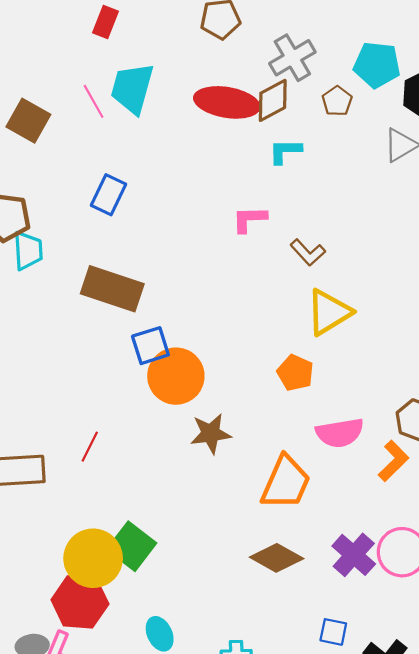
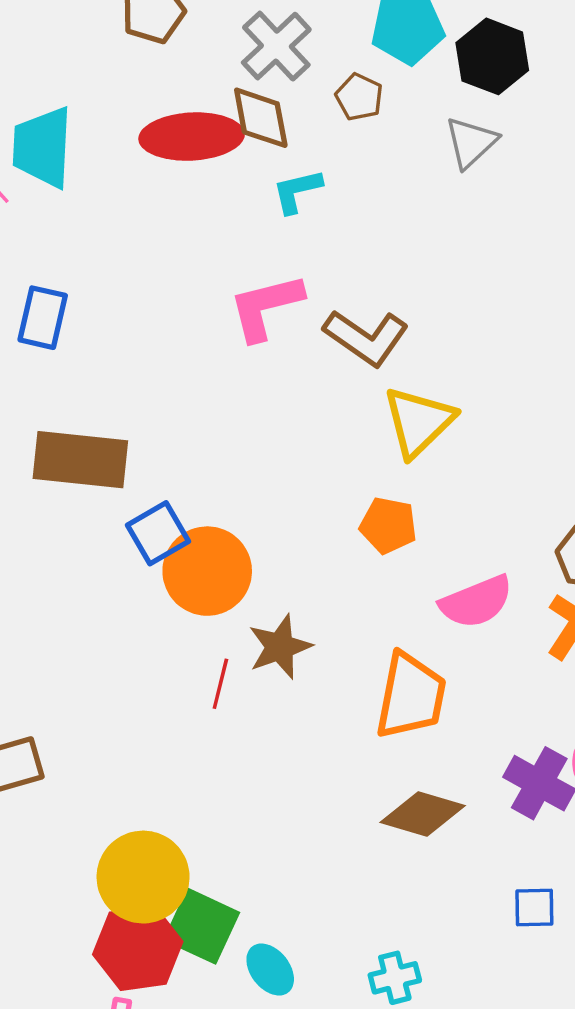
brown diamond: (273, 100) -> (261, 118), turned -60
pink L-shape: (249, 219) -> (266, 307), size x1.4
brown L-shape: (308, 252) -> (366, 338), size x1.5
red line: (90, 447) -> (220, 684), moved
green square: (132, 546) -> (202, 926), moved

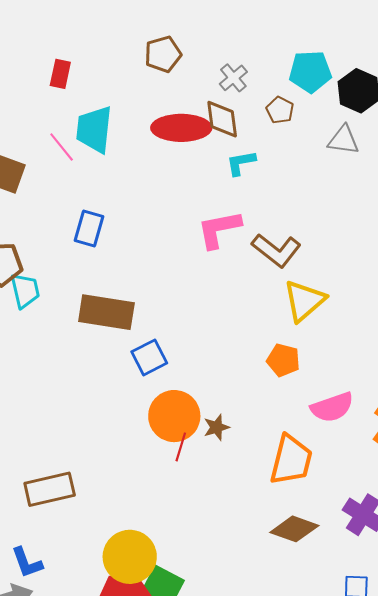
gray cross: (276, 46) -> (233, 78), size x0.7
gray triangle: (471, 142) -> (343, 140), turned 48
orange circle: (207, 571) -> (174, 416), moved
brown star: (280, 647) -> (216, 427), size x0.7

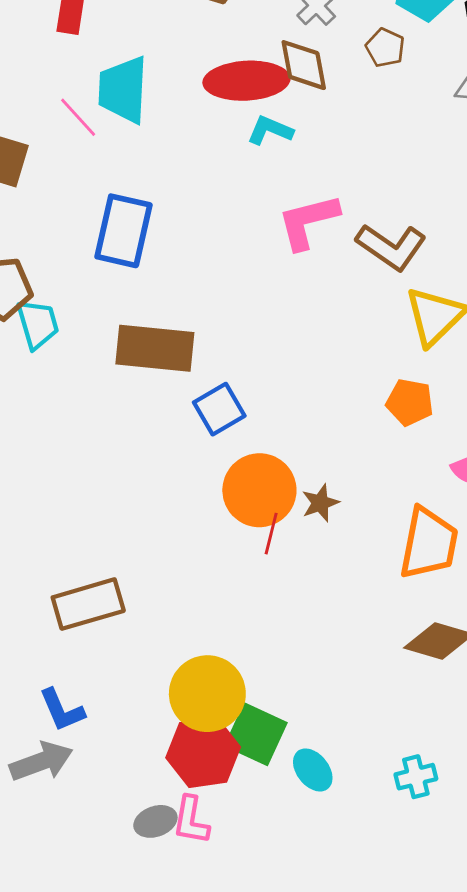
cyan L-shape: (241, 163) -> (270, 130), moved, turned 36
blue rectangle: (89, 228) -> (123, 231), size x1.4

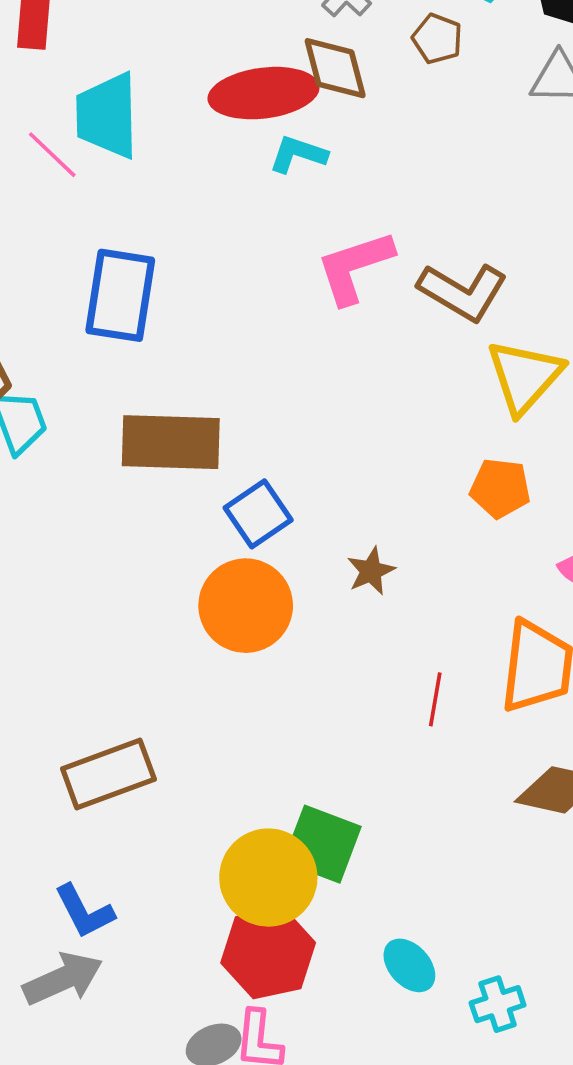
orange circle: (259, 490) -> (246, 606), moved
brown star: (320, 503) -> (371, 571), moved
red line: (271, 534) -> (435, 699), moved
green square: (256, 734) -> (322, 844), moved
cyan cross: (416, 777) -> (498, 1004), moved

